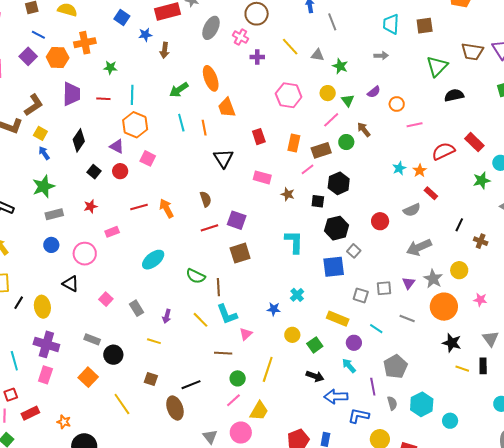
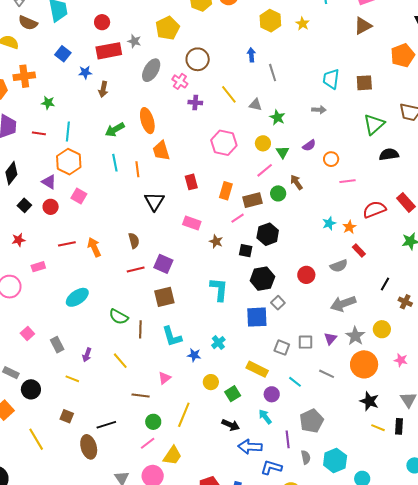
cyan L-shape: (227, 314) -> (172, 336), moved

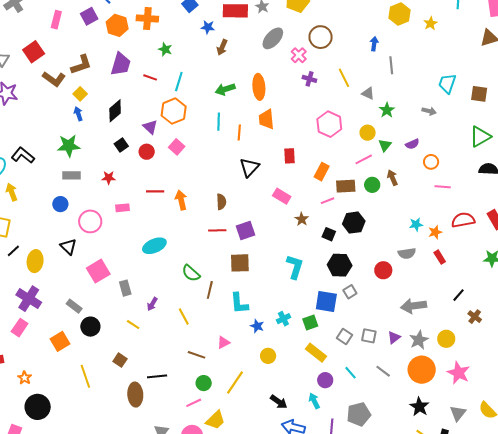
purple square: (163, 264) -> (246, 230), turned 36
gray semicircle: (339, 266) -> (407, 253), moved
pink square: (27, 334) -> (98, 271), size x1.6
pink star: (401, 360) -> (459, 373), size x1.6
green square: (233, 394) -> (310, 322), moved

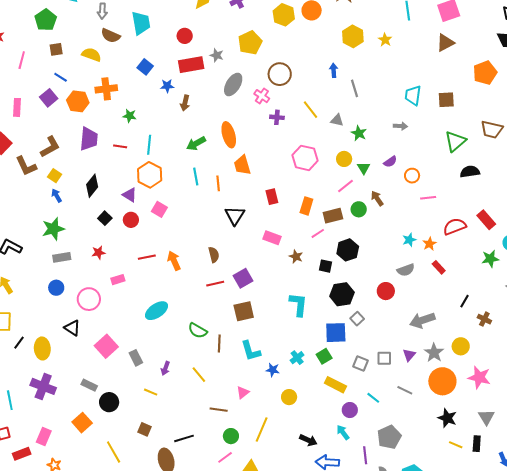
brown L-shape: (54, 79) -> (26, 166), turned 40
pink rectangle: (20, 328) -> (44, 437), moved

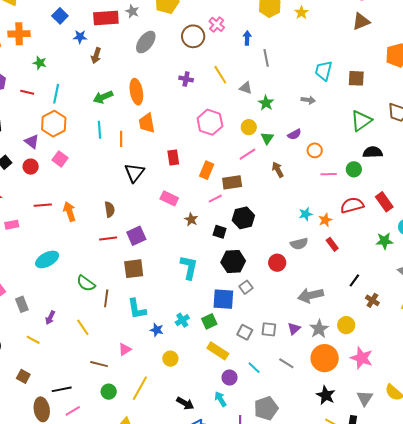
pink cross: (262, 96) -> (217, 24), moved
green circle: (359, 209) -> (354, 169), moved
pink line: (225, 457) -> (73, 411), moved

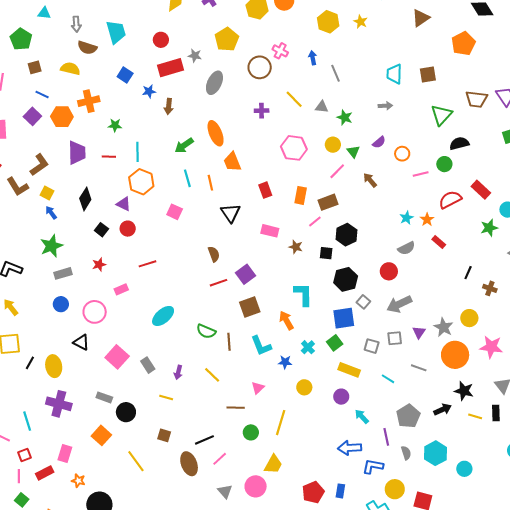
pink square: (60, 159) -> (175, 212), moved
orange arrow: (69, 211) -> (286, 320), moved
gray arrow: (311, 295) -> (399, 304), moved
purple circle: (230, 377) -> (341, 397), moved
black arrow: (185, 403) -> (443, 409), moved, turned -42

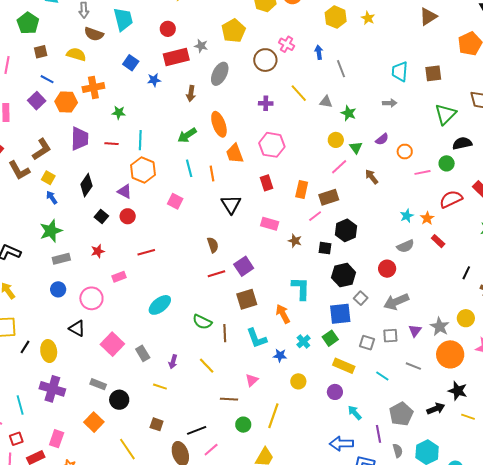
brown arrow: (169, 106) -> (191, 93), moved
pink hexagon: (294, 148) -> (272, 145), moved

